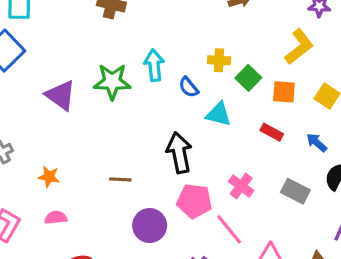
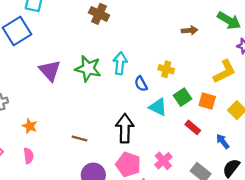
green square: (248, 78) -> (183, 97), moved
pink semicircle: (56, 218) -> (28, 156), turned 77

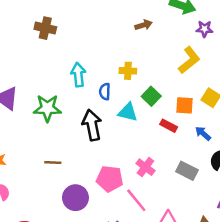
green star: (88, 69) -> (47, 108), moved
blue semicircle: (141, 84) -> (105, 92), turned 42
orange square: (207, 101) -> (184, 105), moved
black arrow: (125, 128) -> (92, 125), moved

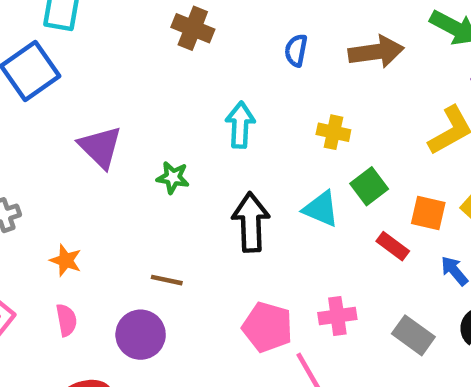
brown arrow: (144, 25) -> (376, 52), size x1.6
blue semicircle: (105, 92) -> (296, 50), moved
green star: (47, 108) -> (173, 177), size x0.6
pink cross: (145, 167) -> (337, 316), turned 36
purple circle: (75, 198) -> (141, 335), moved

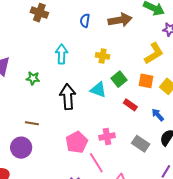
orange square: (428, 213) -> (146, 81), moved
pink pentagon: (267, 327) -> (77, 142), turned 30

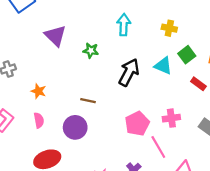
black arrow: (68, 97) -> (129, 72), turned 30

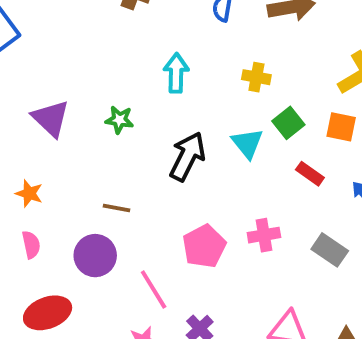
purple triangle: (55, 36) -> (51, 118), moved
cyan triangle: (163, 66) -> (247, 143), turned 30
pink line: (158, 147) -> (154, 290), moved

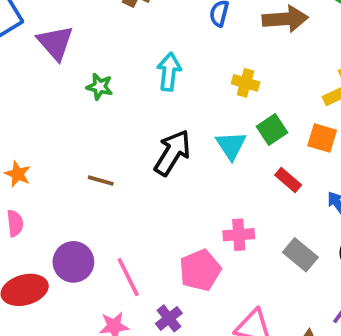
purple triangle: (51, 118) -> (55, 43), moved
green star: (119, 120) -> (100, 87), moved
brown line: (117, 208) -> (101, 181), moved
pink pentagon: (204, 246) -> (200, 270), moved
purple circle: (95, 256) -> (73, 262), moved

